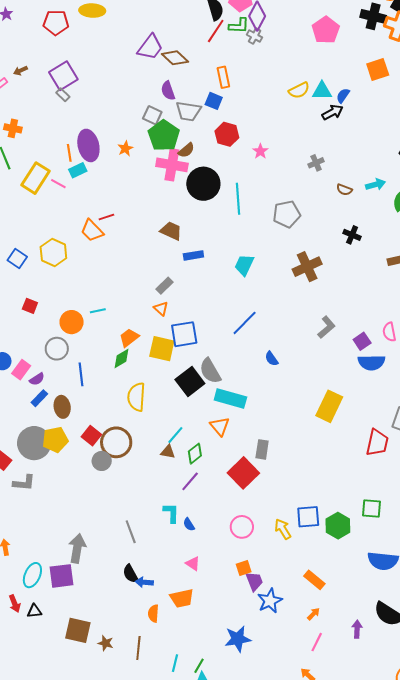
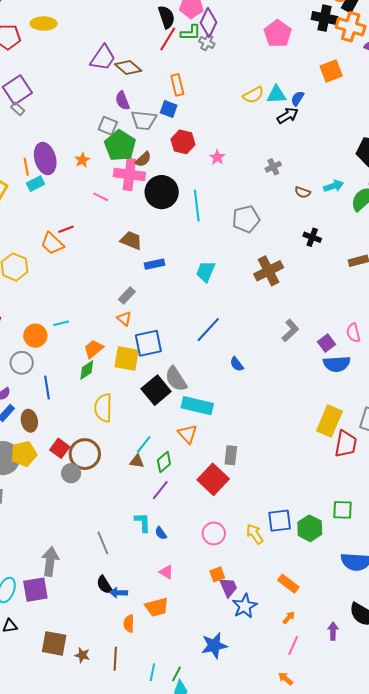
pink line: (58, 184) -> (101, 197), moved
yellow rectangle: (329, 406) -> (329, 421), moved

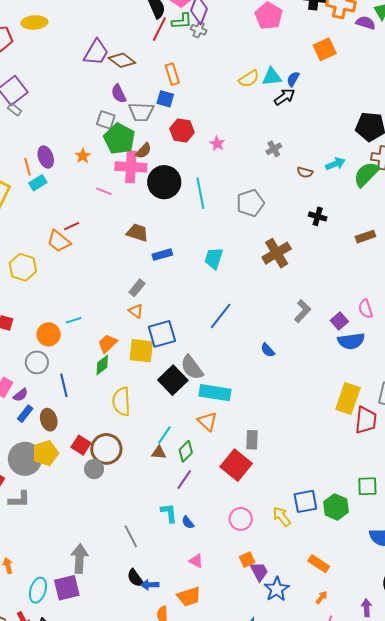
purple ellipse: (45, 158) -> (46, 157), size x0.7
blue semicircle: (237, 364) -> (268, 350), moved

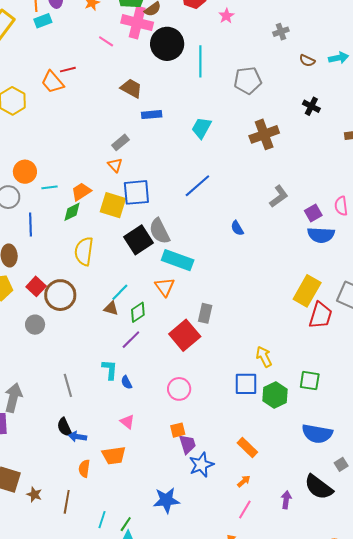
cyan line: (73, 320) -> (49, 187), moved
gray circle: (94, 469) -> (35, 325), moved
yellow arrow: (282, 517) -> (264, 357), moved

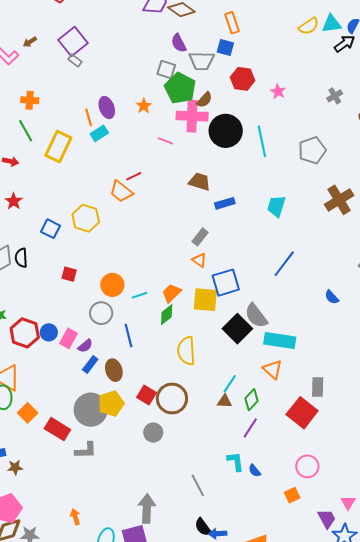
pink triangle: (127, 422) -> (348, 503), moved, turned 35
orange square: (178, 430) -> (292, 495), moved

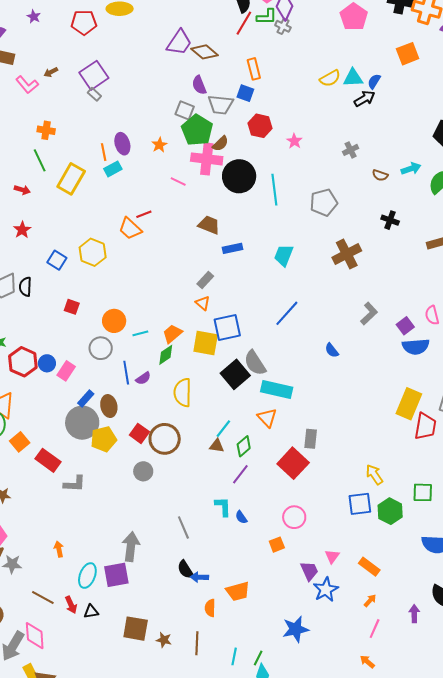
purple semicircle: (85, 346) -> (143, 378), moved
gray circle: (91, 410) -> (82, 423), moved

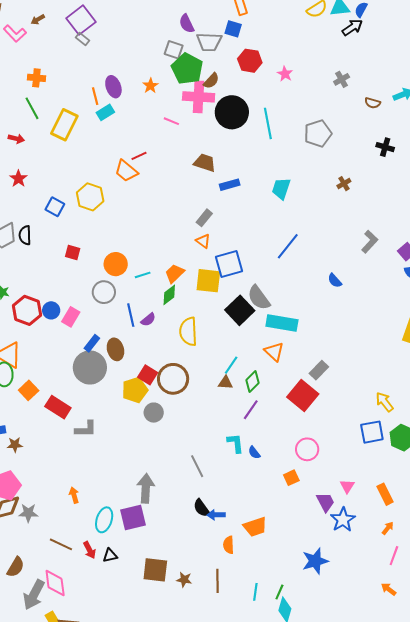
brown cross: (347, 254) -> (344, 184), size x0.5
yellow pentagon: (104, 439) -> (135, 390), moved
gray rectangle: (311, 439) -> (319, 370), turned 42
orange rectangle: (369, 567) -> (385, 494), turned 30

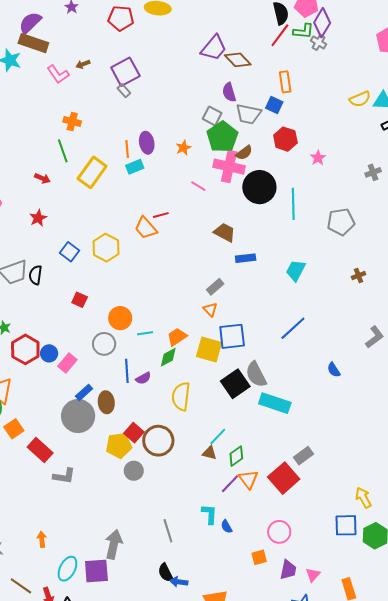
orange triangle: (274, 352) -> (248, 479), moved
purple trapezoid: (325, 502) -> (288, 570), moved, turned 30

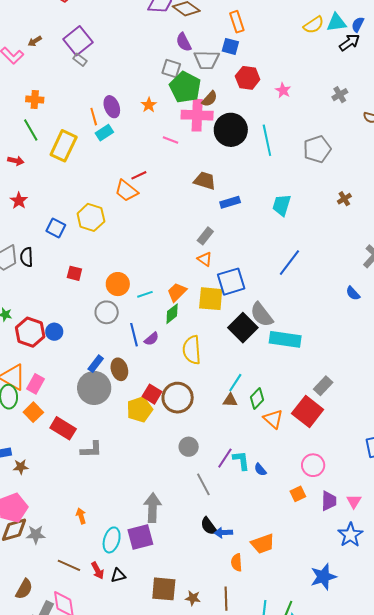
pink rectangle: (67, 363) -> (35, 384), moved
blue semicircle: (334, 370) -> (353, 293), moved
gray circle: (134, 471) -> (189, 447), moved
purple line: (230, 484) -> (225, 458), moved

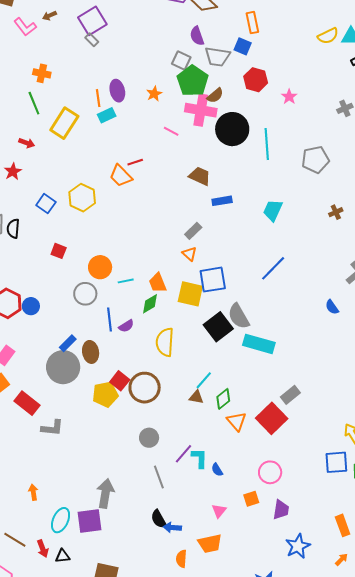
red arrow: (16, 161) -> (27, 143), moved
orange trapezoid: (177, 292) -> (158, 283), turned -75
pink triangle: (354, 501) -> (219, 511), moved

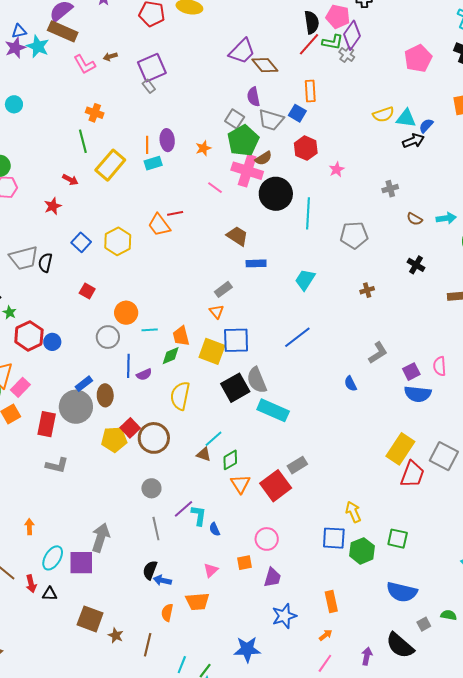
red rectangle: (27, 403) -> (47, 424), moved, turned 55
black semicircle: (159, 519) -> (150, 570), turned 42

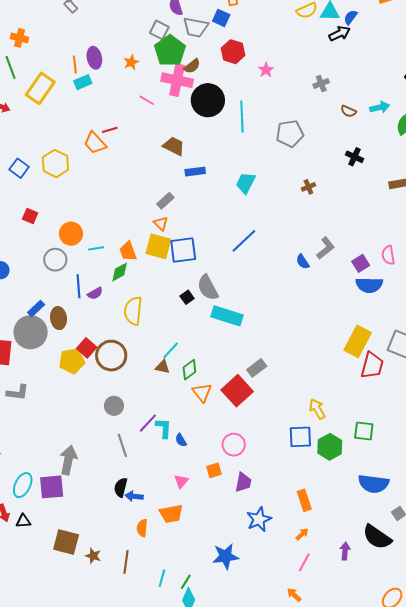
yellow square: (212, 351) -> (158, 246), moved
blue semicircle: (350, 384) -> (303, 262), moved
black square: (235, 388) -> (187, 297), size x0.5

